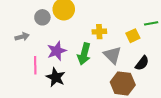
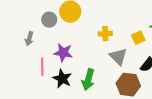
gray arrow: (22, 37) -> (29, 39), turned 120
purple star: (57, 51) -> (63, 53), turned 30
green arrow: (84, 54) -> (88, 80), moved

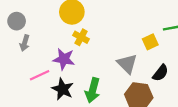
gray circle: (49, 20) -> (17, 21), moved
yellow cross: (105, 34) -> (81, 37), moved, turned 32
pink line: (42, 67) -> (40, 75), turned 66

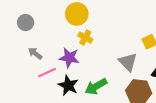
gray arrow: (25, 43) -> (35, 53), moved, turned 112
green arrow: (93, 90) -> (96, 86), turned 45

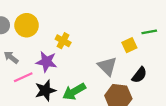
yellow circle: (77, 14) -> (27, 25), moved
black star: (68, 85) -> (45, 90), turned 30

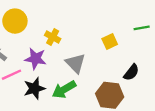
yellow square: (129, 45) -> (110, 42), moved
gray triangle: (107, 66) -> (75, 63), moved

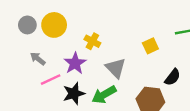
purple star: (35, 59) -> (75, 63), turned 30

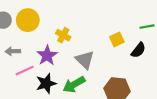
gray arrow: (38, 59) -> (13, 51), turned -40
black semicircle: (173, 77) -> (138, 50), moved

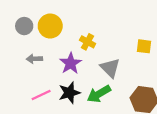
yellow square: (117, 39) -> (144, 46), turned 32
pink line: (25, 71) -> (41, 95), moved

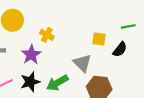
gray triangle: (110, 68) -> (82, 63), moved

